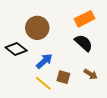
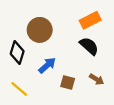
black diamond: (16, 49) -> (17, 52), turned 70
yellow line: (43, 83) -> (19, 89), moved

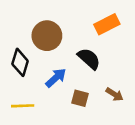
black semicircle: (89, 46) -> (89, 59), moved
yellow line: (19, 89) -> (23, 106), turned -42

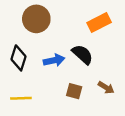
brown circle: (47, 36) -> (36, 19), moved
blue arrow: (56, 78) -> (54, 60), moved, turned 30

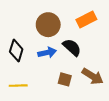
brown circle: (36, 19) -> (48, 25), moved
brown arrow: (106, 88) -> (93, 76), size x1.5

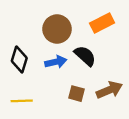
brown arrow: (93, 76) -> (109, 90), turned -55

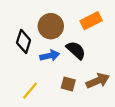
black diamond: (19, 59) -> (24, 41), moved
yellow line: (22, 101) -> (30, 91), moved, turned -48

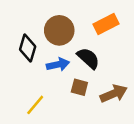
brown square: (68, 84) -> (79, 87), moved

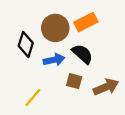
orange rectangle: (106, 24) -> (86, 22), moved

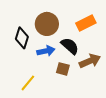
orange rectangle: (86, 22) -> (86, 23), moved
brown arrow: (106, 87) -> (90, 61), moved

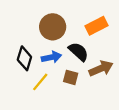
black diamond: (22, 38) -> (24, 58), moved
yellow line: (28, 83) -> (40, 82), moved

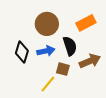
black semicircle: (78, 52) -> (70, 46), turned 30
yellow line: (40, 82) -> (48, 84), moved

